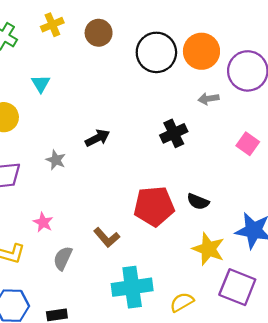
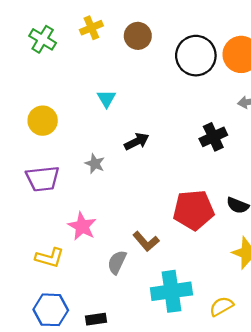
cyan triangle: (41, 84) -> (106, 99), moved
pink star: (43, 222) -> (82, 226), size x1.4
gray semicircle: (63, 258) -> (117, 262), moved

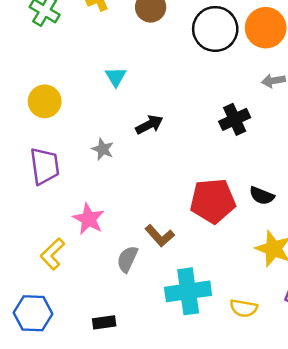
purple trapezoid: (43, 179) -> (45, 166), turned -92
yellow L-shape: (50, 258) -> (52, 254), turned 120
yellow semicircle: (221, 306) -> (244, 308), turned -140
blue hexagon: (51, 310) -> (33, 313), moved

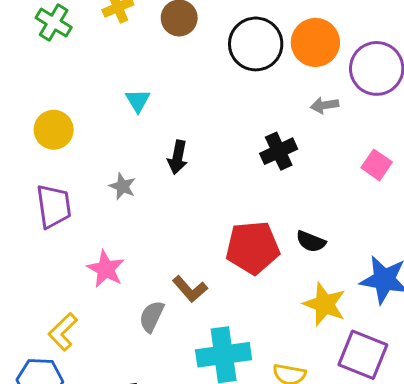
black arrow: (149, 125) -> (178, 157), turned 128
yellow L-shape: (52, 254) -> (63, 332), moved

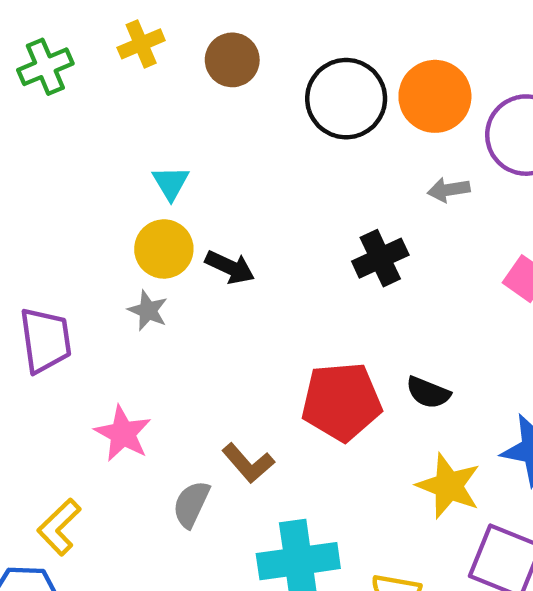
green cross: (54, 23) -> (45, 67), turned 36
yellow circle: (54, 130) -> (164, 249), moved
black arrow: (178, 157) -> (230, 267), turned -76

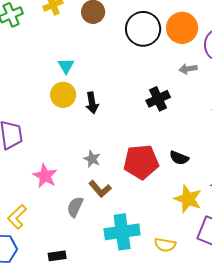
black arrow: (230, 267) -> (92, 103), turned 55
gray star: (148, 310) -> (92, 159), moved

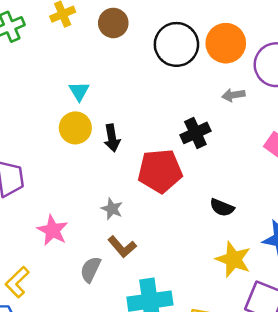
red pentagon: (141, 162) -> (160, 171), moved

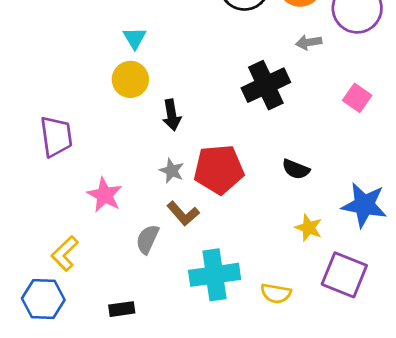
black cross: (195, 133) -> (266, 85), size x1.4
black arrow: (112, 138) -> (172, 115), moved
red pentagon: (160, 171) -> (219, 169), moved
yellow star: (233, 259) -> (309, 228), size x0.7

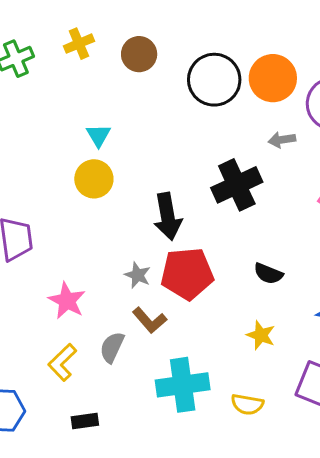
black arrow: (172, 115) -> (168, 216), moved, size x1.4
yellow star: (309, 228) -> (261, 335), moved
yellow L-shape: (65, 253) -> (62, 362), moved

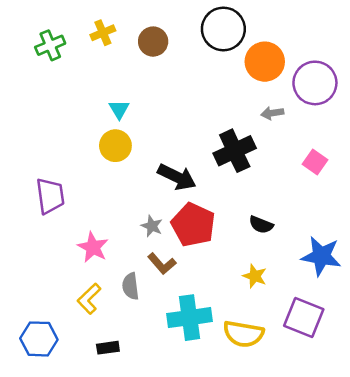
black circle: (214, 80) -> (223, 29), moved
black arrow: (168, 216) -> (177, 177), turned -54
red pentagon: (187, 274) -> (193, 225), turned 30
gray semicircle: (112, 347) -> (131, 286), turned -32
yellow semicircle: (247, 404) -> (243, 334), size x1.5

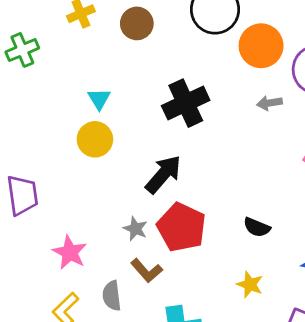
green cross: (50, 45) -> (22, 50), moved
black cross: (235, 151) -> (186, 103), moved
black arrow: (177, 177) -> (163, 174), turned -75

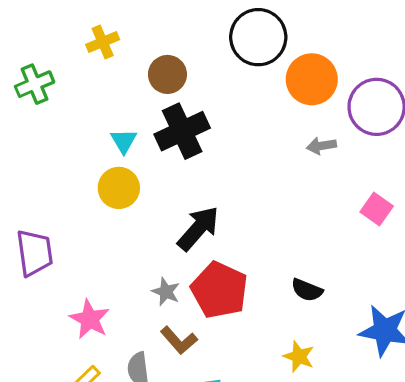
brown circle: (137, 23) -> (167, 74), moved
black cross: (186, 103) -> (182, 131), moved

